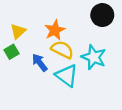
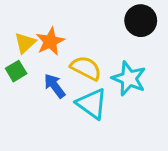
orange star: (55, 30) -> (50, 41), moved

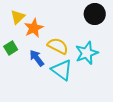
yellow triangle: (25, 43) -> (18, 17), moved
cyan star: (129, 78) -> (87, 53), turned 30

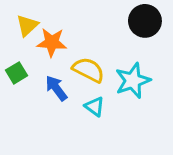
orange star: (34, 28) -> (52, 42), turned 30
cyan triangle: (62, 70) -> (94, 107), size x0.6

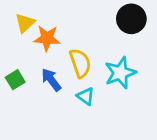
yellow semicircle: (88, 70) -> (80, 63), turned 44
green square: (17, 73) -> (15, 80), moved

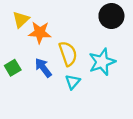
cyan triangle: (86, 96) -> (73, 82), turned 35

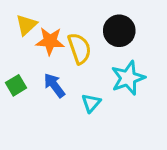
black circle: (111, 16) -> (119, 31), moved
yellow semicircle: (68, 54) -> (79, 48), moved

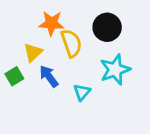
yellow triangle: (26, 25) -> (33, 52), moved
orange star: (50, 41) -> (51, 23), moved

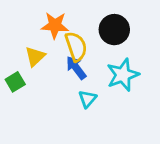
blue arrow: (49, 76) -> (76, 68), moved

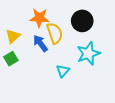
yellow triangle: (35, 56) -> (13, 36), moved
blue arrow: (76, 68) -> (40, 43), moved

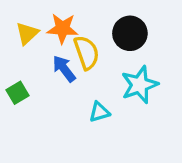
yellow triangle: (13, 36) -> (27, 33), moved
cyan triangle: (63, 71) -> (99, 112), turned 32

